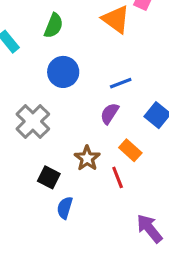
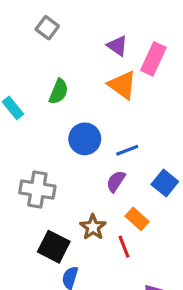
blue circle: (63, 72) -> (85, 139), moved
gray cross: (33, 121) -> (37, 189), turned -36
black square: (49, 177) -> (54, 247), size x1.4

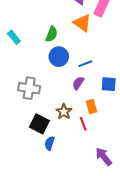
green semicircle: (59, 91) -> (52, 34), moved
blue square: (165, 183) -> (109, 84), turned -35
orange rectangle: (137, 219) -> (91, 107), turned 32

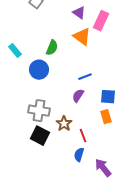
blue circle: (59, 57) -> (39, 70), moved
gray cross: (29, 88) -> (39, 111), moved
orange rectangle: (91, 107) -> (106, 117), moved
blue semicircle: (50, 143) -> (79, 155), moved

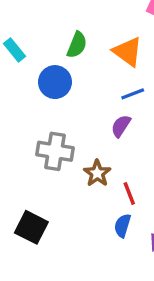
orange triangle: (82, 37) -> (128, 52), moved
black square: (40, 136) -> (31, 227), moved

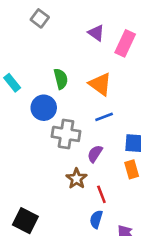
green semicircle: (77, 45) -> (61, 79), turned -36
purple semicircle: (121, 126) -> (95, 154), moved
gray cross: (55, 151) -> (66, 134), moved

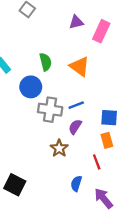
purple triangle: (96, 33) -> (76, 22), turned -49
blue line: (104, 117) -> (76, 105), moved
red line: (101, 194) -> (97, 162), moved

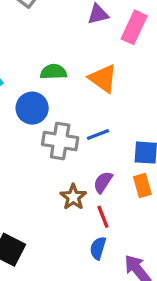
green semicircle: (46, 62) -> (53, 72), turned -78
purple semicircle: (75, 127) -> (103, 182), moved
red line: (97, 162) -> (103, 217), moved

